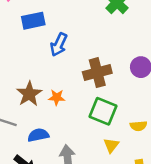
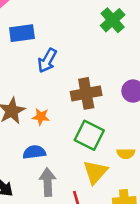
blue semicircle: (38, 135) -> (34, 152), moved
yellow triangle: (111, 145) -> (95, 172), size x1.5

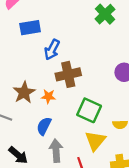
brown cross: (86, 93) -> (68, 74), moved
blue semicircle: (34, 152) -> (44, 126), turned -54

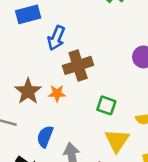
green square: (89, 110) -> (106, 105), size x0.7
blue semicircle: (44, 126) -> (45, 137), moved

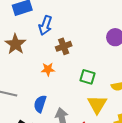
brown cross: (78, 65) -> (64, 46), size x0.7
brown star: (28, 91) -> (15, 44), moved

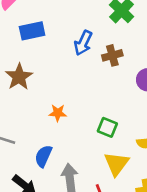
blue arrow: (45, 25) -> (83, 43), moved
brown cross: (64, 46) -> (112, 55), moved

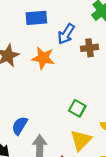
blue rectangle: (32, 31) -> (36, 18), moved
orange star: (58, 113) -> (43, 58), moved, size x1.5

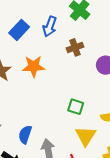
blue rectangle: (36, 18) -> (19, 30), turned -30
blue arrow: (66, 34) -> (50, 26), moved

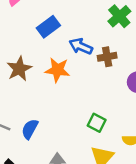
blue arrow: (50, 26) -> (81, 46), moved, turned 84
blue semicircle: (25, 135) -> (30, 129), moved

